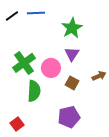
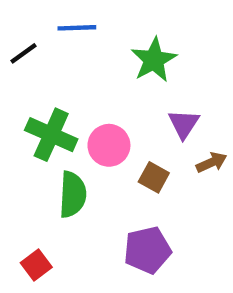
black line: (12, 16) -> (23, 53), moved
purple triangle: (72, 54) -> (184, 124), moved
green cross: (24, 63) -> (51, 135), turned -30

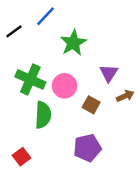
blue line: (77, 28) -> (46, 16), turned -45
green star: (154, 60) -> (73, 43), moved

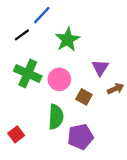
black line: (14, 31) -> (22, 35), moved
green semicircle: (43, 115) -> (56, 117), moved
red square: (22, 157) -> (16, 134), moved

